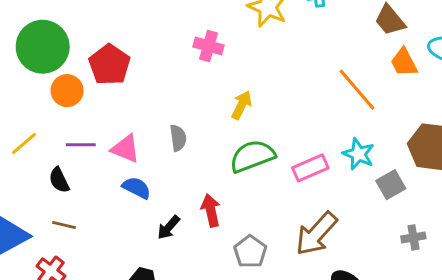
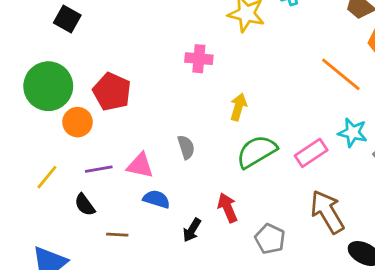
brown line: (64, 225) -> (117, 235), moved
brown arrow: (316, 234) -> (327, 212), turned 117

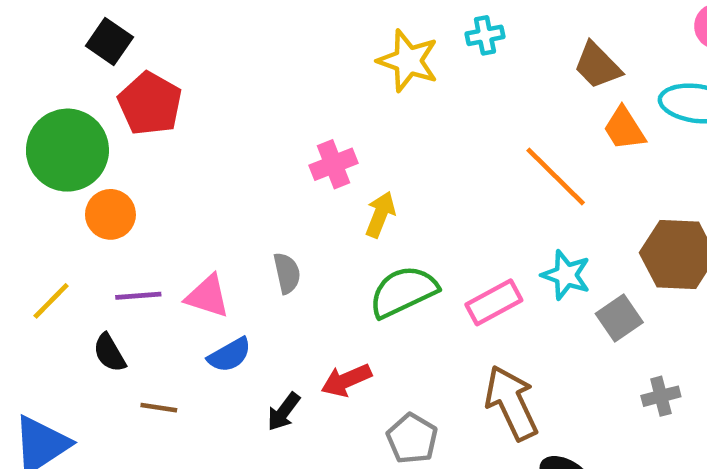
pink cross: (199, 59) -> (333, 164), moved, turned -32
red pentagon: (112, 92) -> (150, 104), moved
blue semicircle: (156, 199) -> (230, 355), turned 128
red arrow: (228, 208) -> (346, 380), turned -96

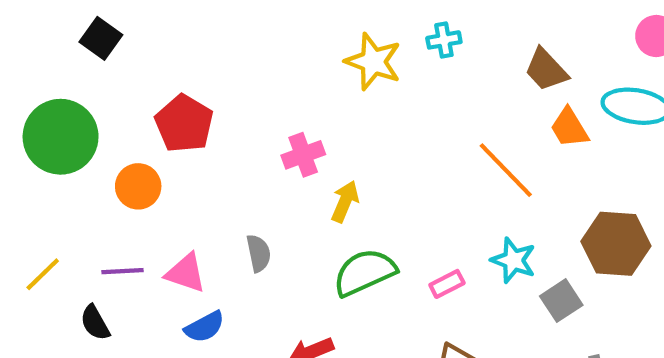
red pentagon: (150, 104) -> (184, 124), moved
orange circle: (110, 214) -> (138, 186), moved
pink rectangle: (494, 302) -> (447, 284), size x0.7

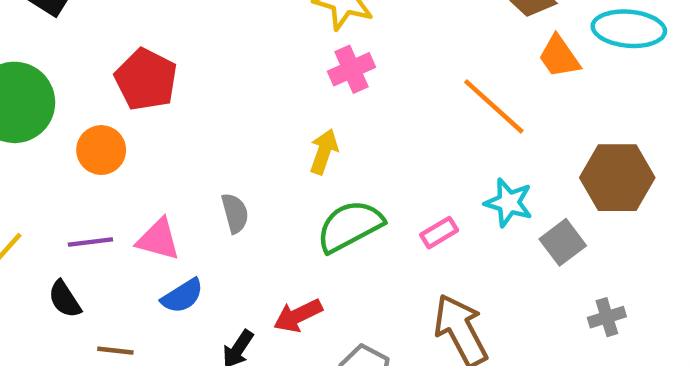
pink cross: (303, 155) -> (352, 69), moved

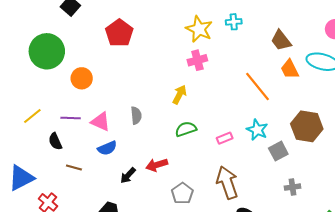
red pentagon: (146, 79) -> (119, 33), moved
green semicircle: (350, 226) -> (186, 129), size x0.7

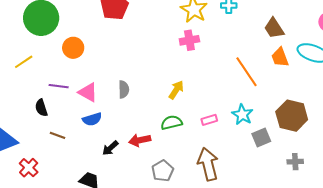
yellow arrow: (180, 95) -> (176, 90), moved
yellow line: (32, 116) -> (24, 62), moved
green semicircle: (186, 129) -> (172, 123), moved
gray cross: (293, 187) -> (295, 162), moved

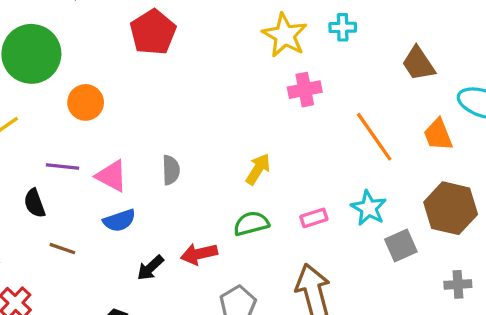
pink cross: (189, 40) -> (305, 90), moved
orange trapezoid: (280, 57) -> (438, 135), moved

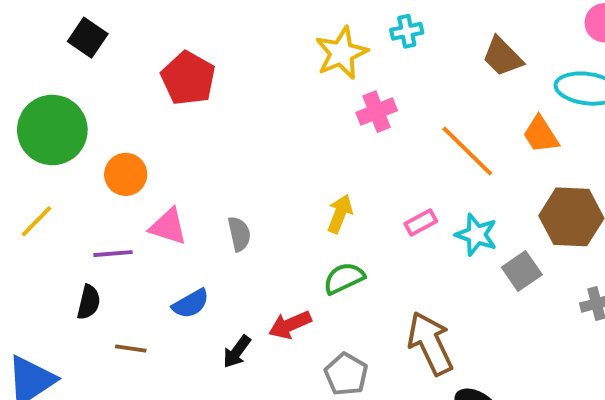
yellow star: (285, 35) -> (342, 53), turned 30
pink triangle: (112, 176) -> (168, 227), moved
black semicircle: (35, 203) -> (89, 302), turned -136
pink rectangle: (314, 218) -> (421, 222), moved

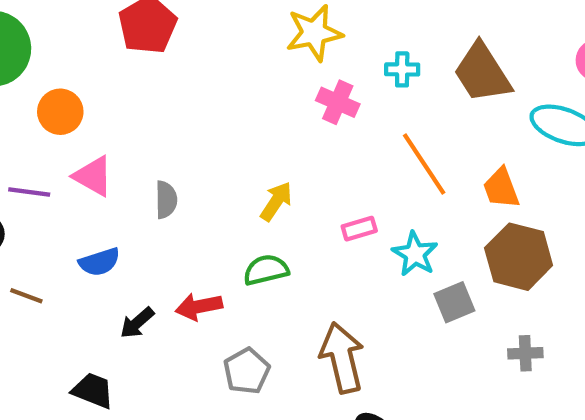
cyan cross: (407, 31) -> (402, 69), moved
brown trapezoid: (502, 57) -> (482, 73), size x1.4
pink cross: (377, 112) -> (338, 102), turned 33
orange trapezoid: (541, 135) -> (501, 188), moved

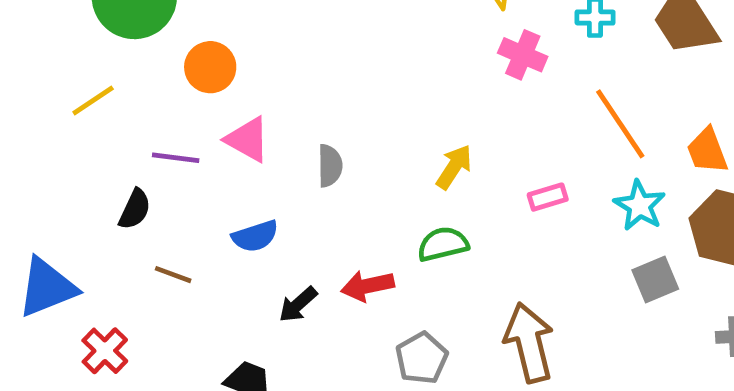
cyan star: (415, 254) -> (640, 206), moved

